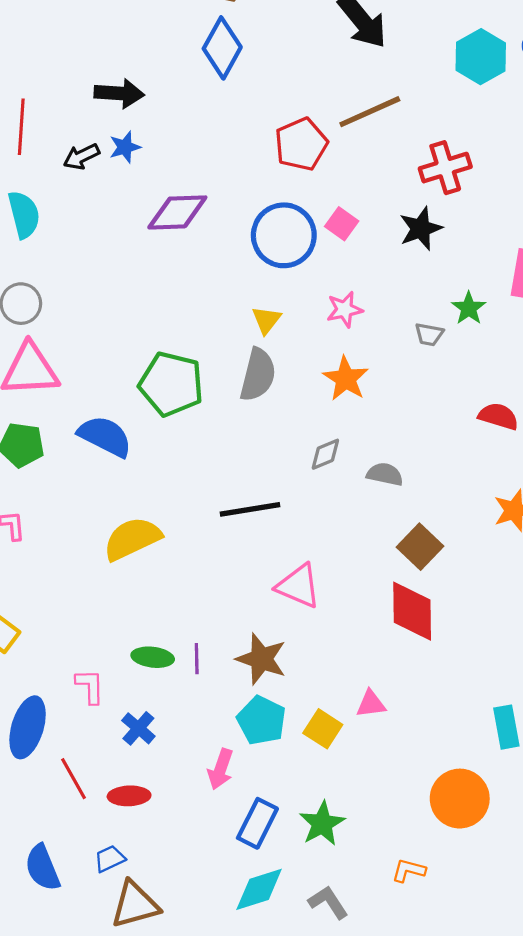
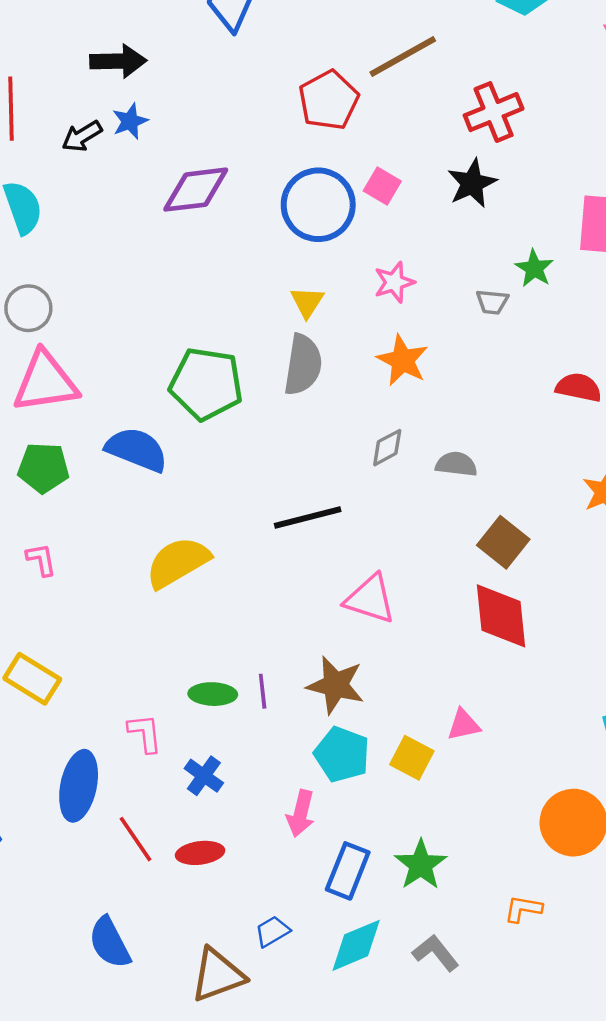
blue trapezoid: (110, 859) -> (272, 931), moved

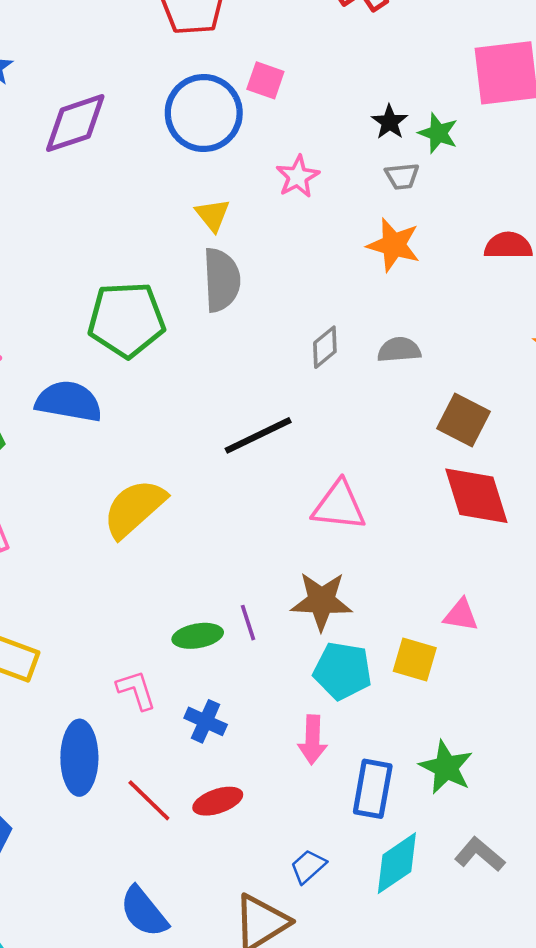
black star: (472, 183) -> (390, 122), moved, size x0.7
orange star: (403, 360) -> (394, 245), moved
pink triangle: (464, 725) -> (461, 615), turned 33

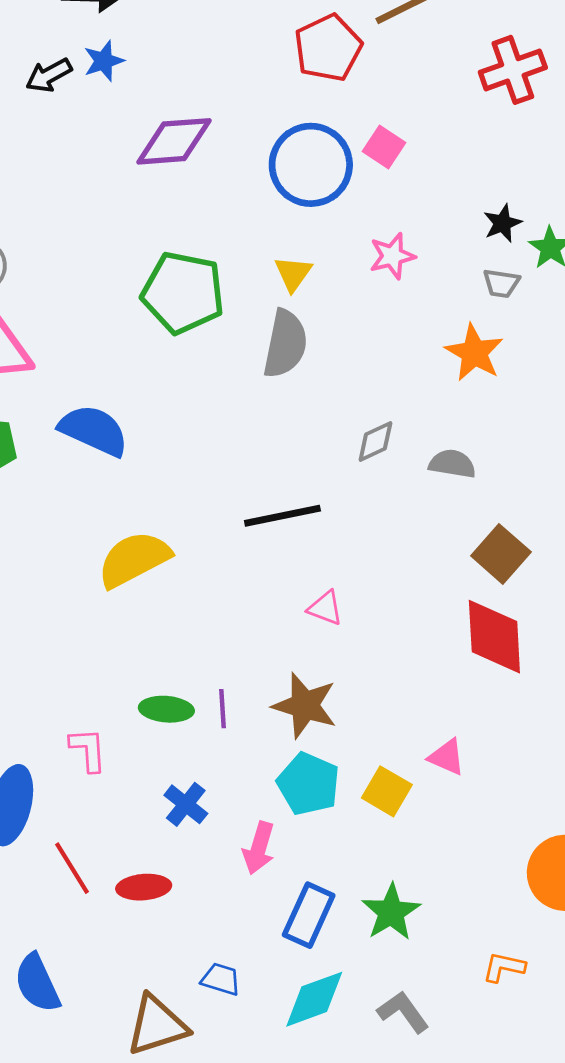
green pentagon: (126, 320) -> (183, 293), moved
pink triangle: (339, 506) -> (325, 608), moved, size x0.6
blue cross: (206, 721) -> (186, 804), moved
blue trapezoid: (308, 866) -> (221, 979), turned 45

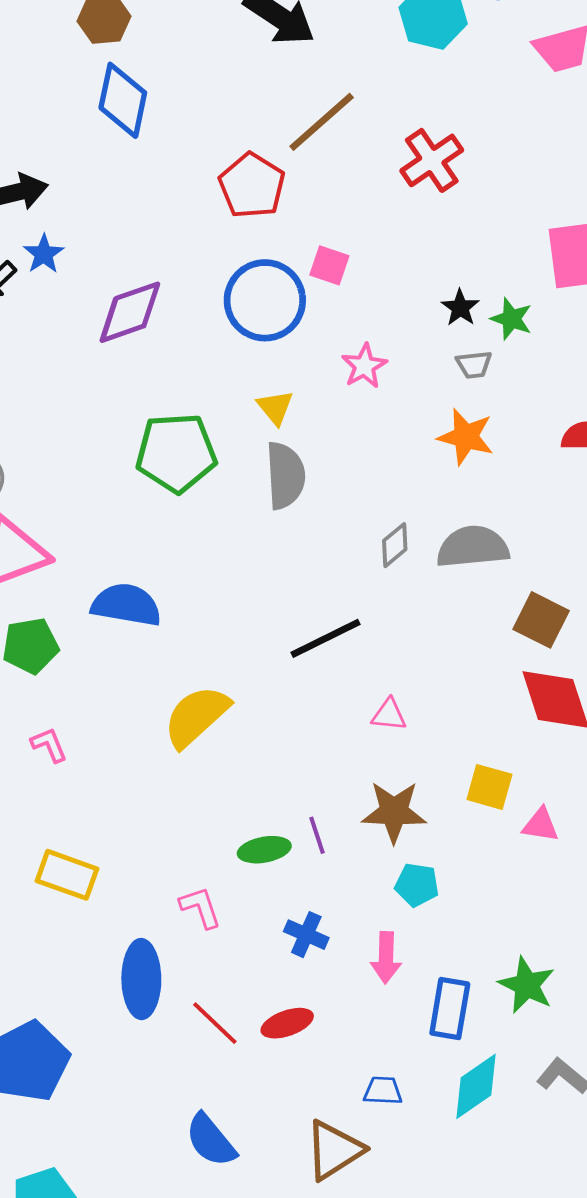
gray semicircle: (452, 464) -> (473, 547), size x1.6
cyan pentagon: (308, 784) -> (417, 885), size x0.7
yellow square: (387, 791) -> (489, 787), moved

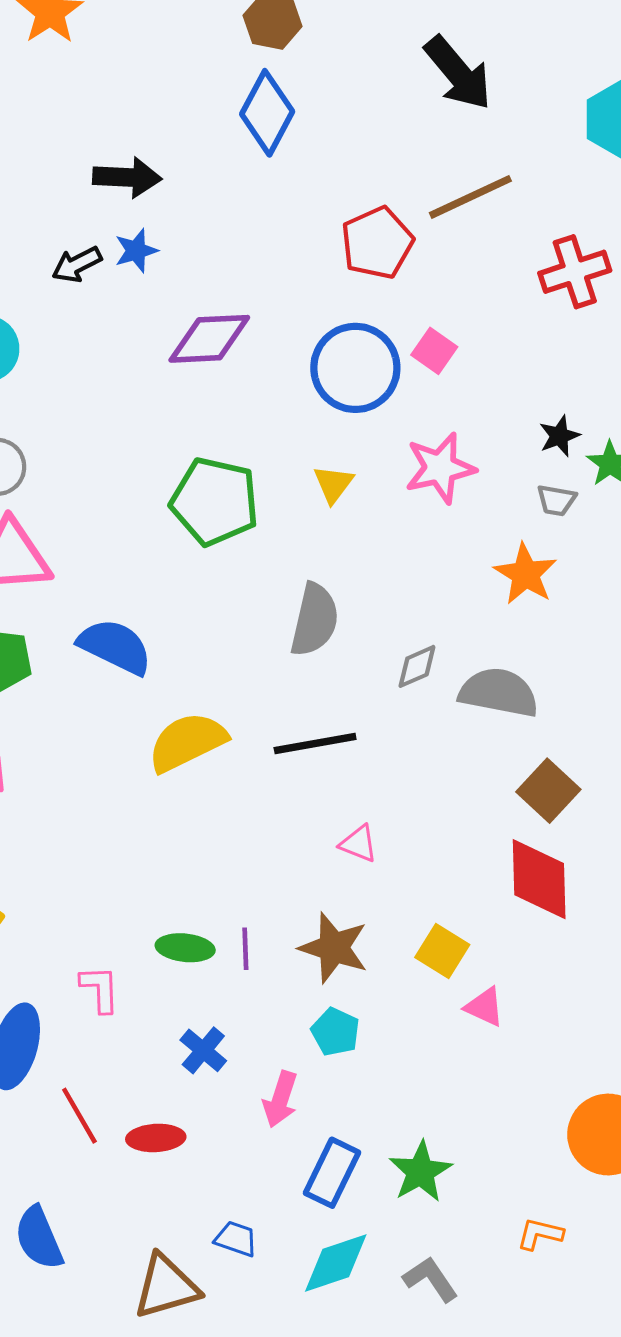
pink star: (364, 366) -> (440, 468), size x1.4
gray semicircle: (285, 475) -> (315, 620), moved
yellow semicircle: (196, 716) -> (187, 742), moved

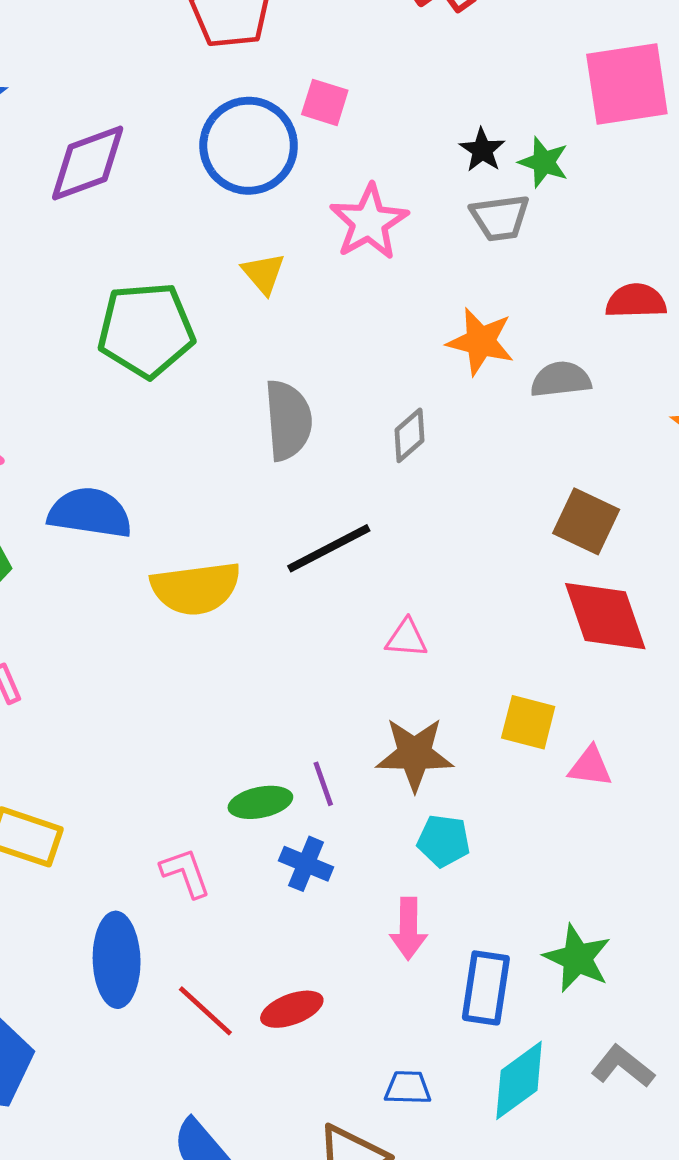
gray trapezoid: (556, 500) -> (500, 218), size x1.4
orange star: (525, 574) -> (481, 341), moved
gray semicircle: (499, 692) -> (561, 379), moved, size x0.7
yellow semicircle: (187, 742) -> (196, 588), turned -144
blue cross: (203, 1050) -> (306, 864), moved

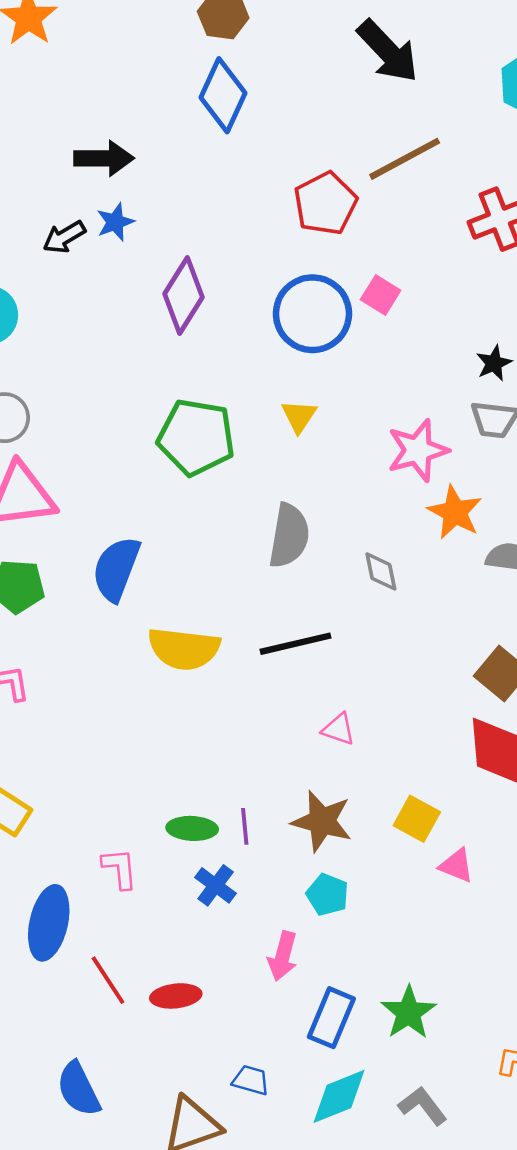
purple diamond: (88, 163) -> (183, 295), turned -52
pink star: (369, 222) -> (418, 450), moved
gray diamond: (409, 435) -> (381, 571), turned -75
blue semicircle: (90, 513) -> (116, 569), turned -92

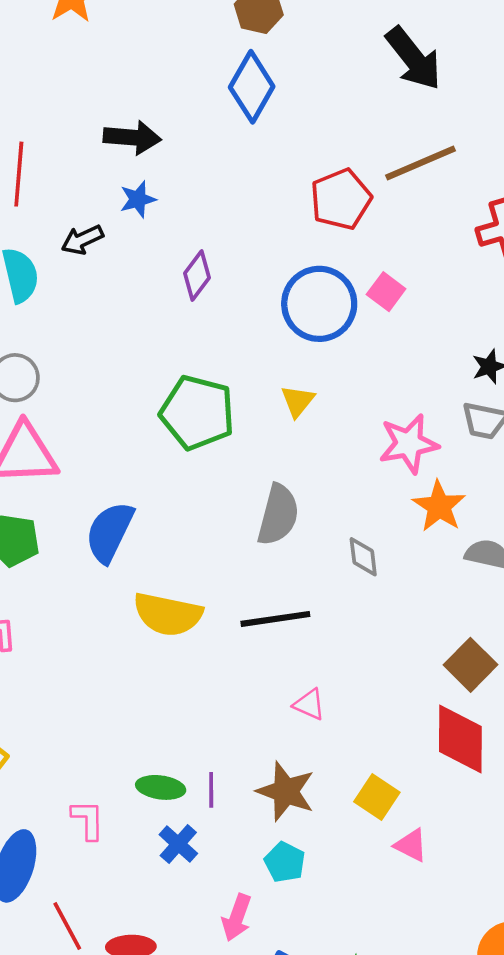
black arrow: (64, 237) -> (82, 240), moved
purple diamond: (183, 295) -> (197, 276), size x0.7

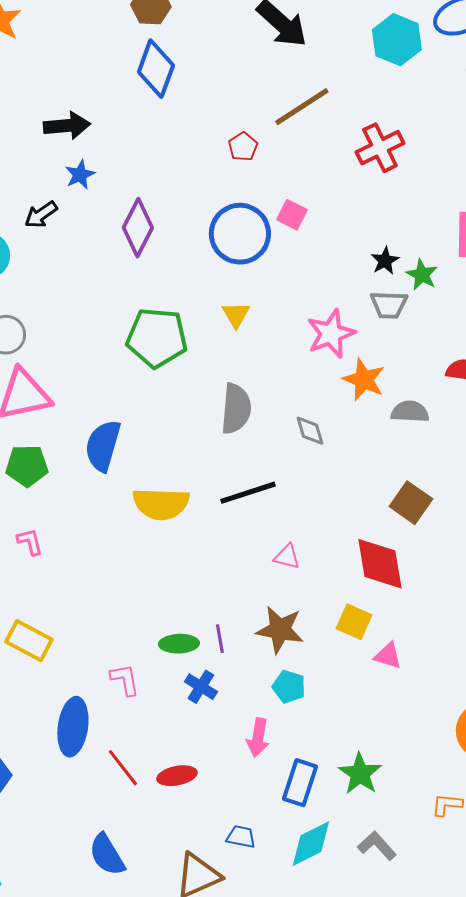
red pentagon: (341, 199) -> (243, 147), size x0.6
purple diamond: (197, 276) -> (138, 228), size x1.4
red diamond: (460, 739) -> (380, 564), moved

